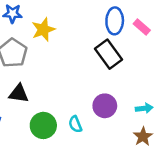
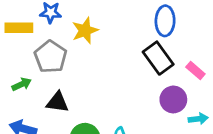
pink rectangle: (142, 27) -> (195, 71), moved
purple circle: (105, 106) -> (173, 99), moved

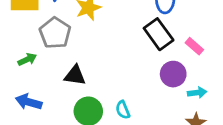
black triangle: (57, 102) -> (75, 75), moved

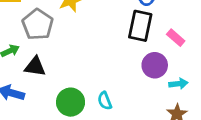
black rectangle: (159, 34) -> (140, 26), turned 48
black triangle: (75, 75) -> (35, 67), moved

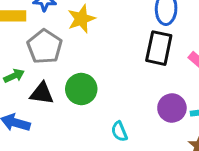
purple circle: (155, 65) -> (172, 108), moved
green circle: (71, 102) -> (81, 89), moved

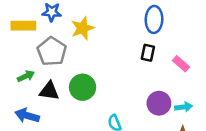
black rectangle: (159, 48) -> (148, 53), size x0.6

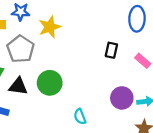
blue ellipse: (154, 19) -> (137, 19), moved

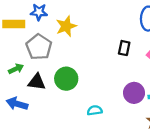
cyan semicircle: (80, 117) -> (95, 110), turned 104

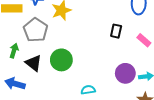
green arrow: (16, 69) -> (14, 51), turned -48
black triangle: (37, 82) -> (34, 63), turned 30

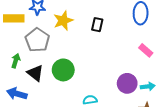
black rectangle: (116, 31) -> (97, 25), moved

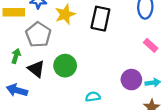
black rectangle: (97, 25) -> (100, 19), size x1.6

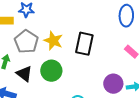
yellow star: (65, 14) -> (53, 41), moved, turned -30
black rectangle: (100, 19) -> (84, 44), moved

